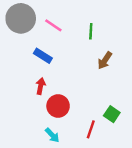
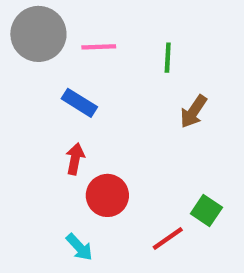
pink line: (53, 25) -> (99, 47), turned -36
red line: (91, 129) -> (168, 239), turned 36
cyan arrow: (52, 135) -> (79, 247), moved

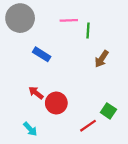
pink line: (99, 47) -> (69, 20), moved
red arrow: (75, 159) -> (36, 93), moved, turned -63
cyan arrow: (79, 247) -> (30, 129), moved

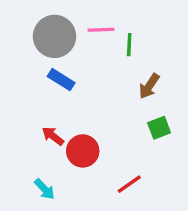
gray circle: (20, 18) -> (54, 36), moved
green square: (108, 111) -> (159, 128), moved, turned 35

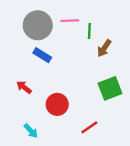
brown arrow: (149, 86) -> (104, 48), moved
green square: (159, 128) -> (110, 88), size x1.5
red arrow: (53, 136) -> (24, 87), moved

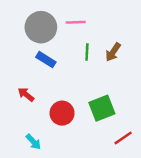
green line: (89, 31) -> (87, 52), moved
green square: (110, 88) -> (102, 108), moved
red line: (89, 127) -> (123, 138), moved

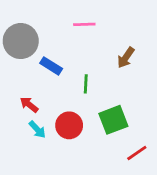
gray circle: (41, 27) -> (21, 41), moved
green line: (87, 52) -> (86, 84), moved
cyan arrow: (33, 142) -> (37, 129), moved

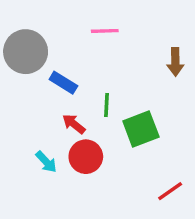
brown arrow: (126, 58) -> (175, 62), moved, turned -35
red arrow: (29, 105) -> (74, 124), moved
green square: (113, 120) -> (141, 129), moved

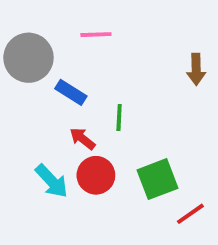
pink line: (105, 31) -> (96, 35), moved
green square: (141, 129) -> (158, 179), moved
cyan arrow: (46, 162) -> (52, 181), size x1.4

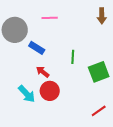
brown arrow: (196, 69) -> (102, 16), moved
green line: (119, 117) -> (73, 57), moved
green square: (158, 179) -> (99, 72), moved

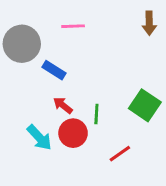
green line: (73, 57) -> (96, 114), moved
green square: (99, 72) -> (145, 105), turned -35
red line: (99, 111) -> (120, 154), moved

